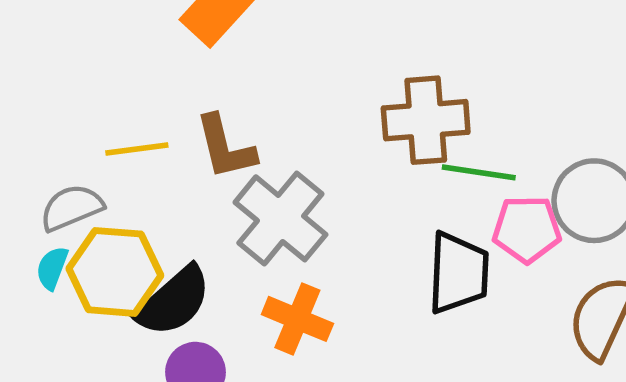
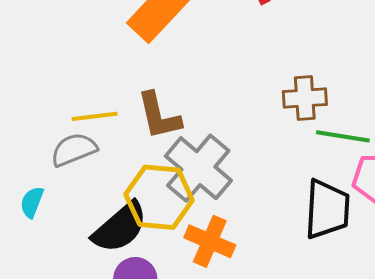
brown cross: (426, 120) -> (305, 98), size x0.7
gray semicircle: (72, 208) -> (74, 150), moved
yellow hexagon: (115, 272) -> (159, 197), moved

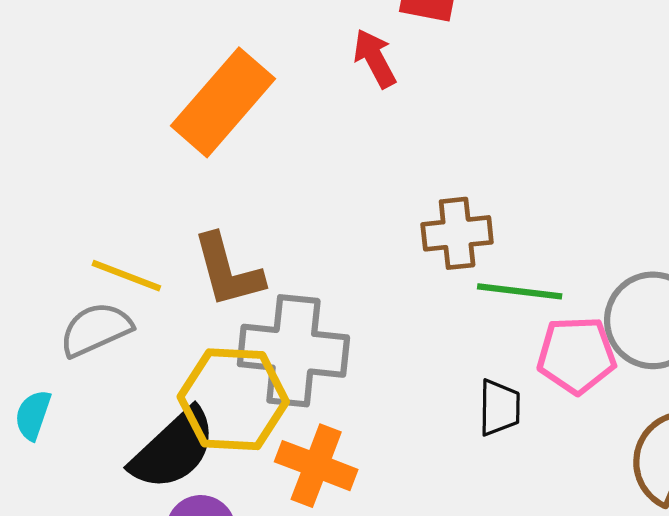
yellow line: (95, 116) -> (126, 276), turned 30
gray cross: (198, 168) -> (293, 351), turned -32
black trapezoid: (327, 209) -> (499, 408), size x0.6

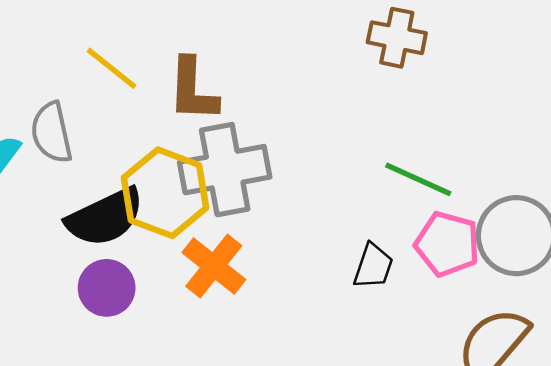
brown cross: (457, 233) -> (397, 38), moved
gray semicircle: (96, 329) -> (52, 133), moved, turned -96
gray cross: (293, 351) -> (225, 170), turned -34

